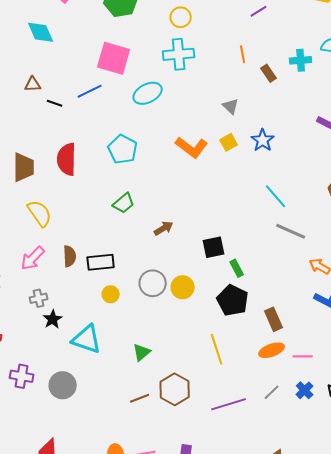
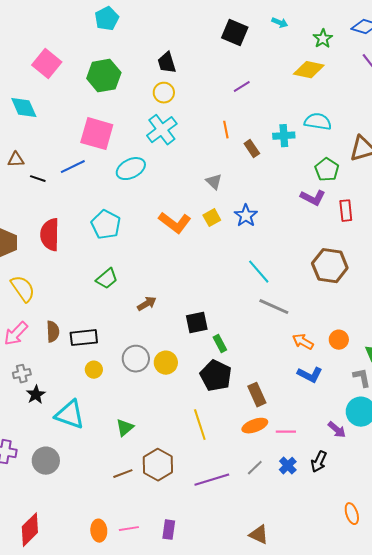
cyan cross: (179, 54) -> (162, 130), turned -32

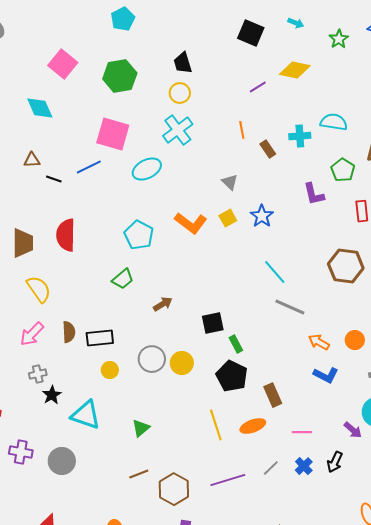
yellow diamond: (309, 70) -> (295, 70), moved
purple L-shape: (313, 198) -> (314, 194), moved, turned 50
cyan pentagon: (106, 225) -> (139, 235), moved
orange ellipse: (255, 426) -> (253, 426), moved
brown hexagon: (158, 465) -> (174, 489), moved

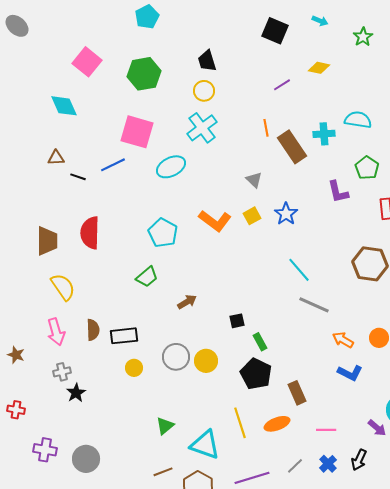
yellow diamond: (295, 70) -> (319, 68), size x0.7
brown rectangle: (268, 149) -> (292, 147), size x1.8
black square: (213, 323) -> (237, 321), size x0.7
pink arrow: (32, 334) -> (56, 332), turned -60
cyan triangle: (86, 415) -> (205, 445), moved

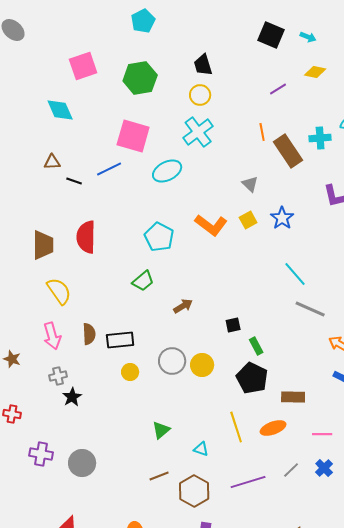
cyan arrow: (320, 21) -> (308, 37), moved
pink square: (87, 62) -> (83, 66), turned 32
brown rectangle: (297, 393) -> (293, 397), turned -65
cyan triangle: (205, 445) -> (201, 449), size x0.5

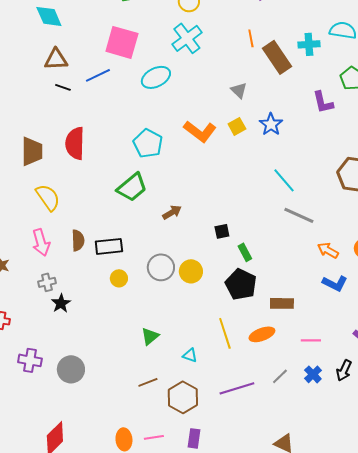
brown triangle: (52, 162) -> (56, 59), moved, size x1.4
green trapezoid: (143, 281) -> (132, 187), size x1.4

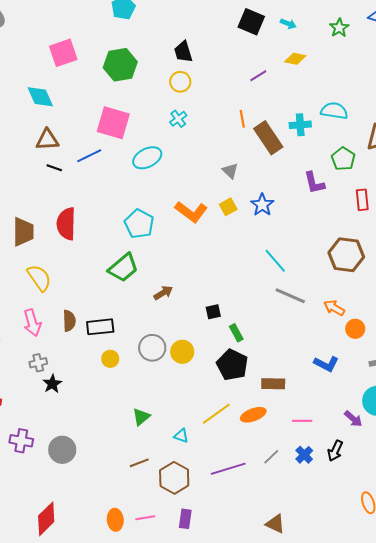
cyan cross: (187, 38) -> (178, 119), size x0.6
orange arrow: (328, 250) -> (334, 308), moved
yellow line: (225, 333) -> (216, 414), turned 72

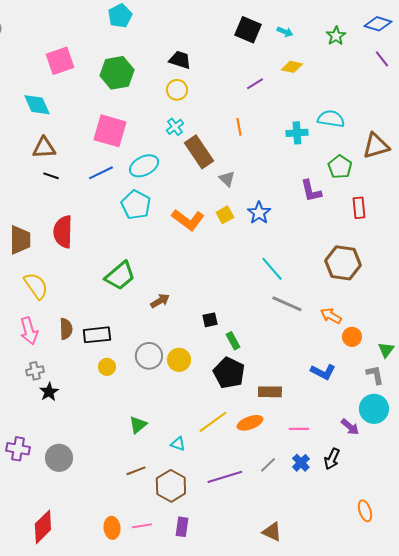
black trapezoid: (183, 52) -> (180, 60), turned 125
brown rectangle: (268, 138) -> (199, 152), moved
blue line: (89, 156) -> (101, 173), moved
cyan pentagon: (139, 224) -> (136, 205), moved

